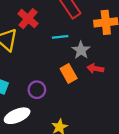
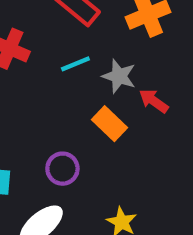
red arrow: (95, 69) -> (154, 101), turned 42

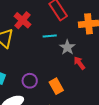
orange rectangle: (110, 124) -> (56, 86), moved

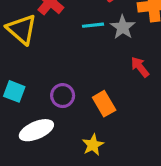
gray star: (67, 47) -> (123, 27), moved

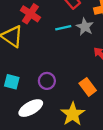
orange rectangle: (104, 104) -> (88, 87), moved
yellow star: (93, 145) -> (73, 114), size x1.5

